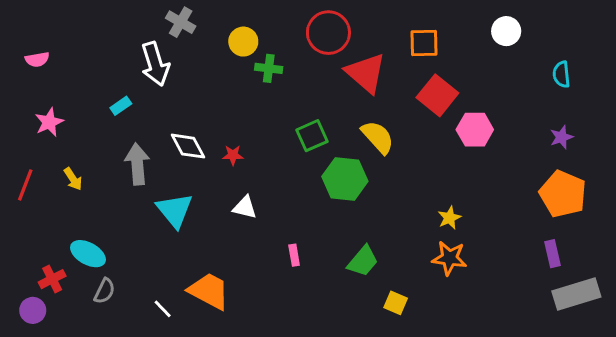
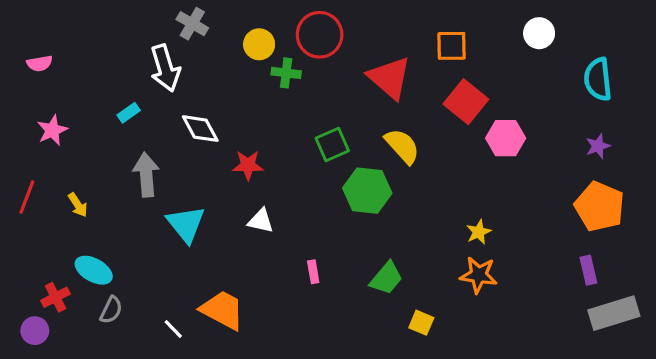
red circle: (328, 33) -> (320, 35), moved
cyan semicircle: (561, 74) -> (598, 79), size x1.5
white diamond: (188, 146) -> (200, 129), moved
red star: (233, 155) -> (248, 165), size x1.4
yellow arrow: (73, 179) -> (78, 205), moved

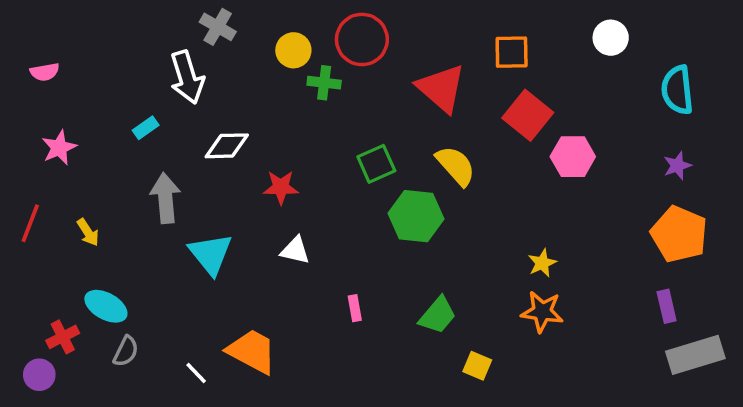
white diamond: (200, 129) -> (227, 146), turned -63

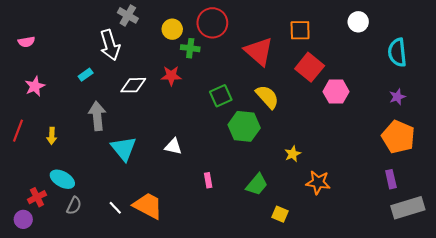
red star: (281, 187) -> (171, 76), moved
yellow arrow: (88, 232) -> (52, 136), turned 35
yellow star: (542, 263) -> (293, 154), moved
white line: (196, 373) -> (115, 208), moved

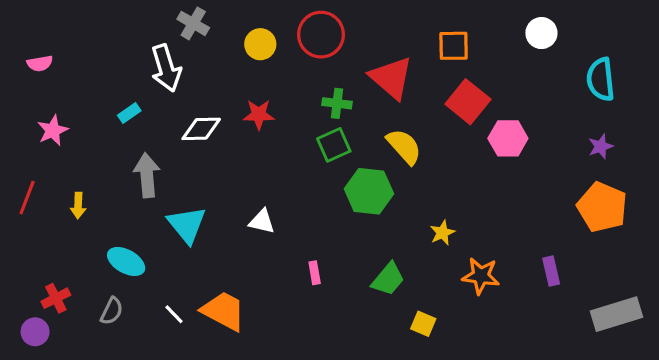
green cross: (190, 48) -> (337, 103), moved
cyan ellipse: (62, 179) -> (126, 261), moved
purple rectangle: (391, 179) -> (551, 271), moved

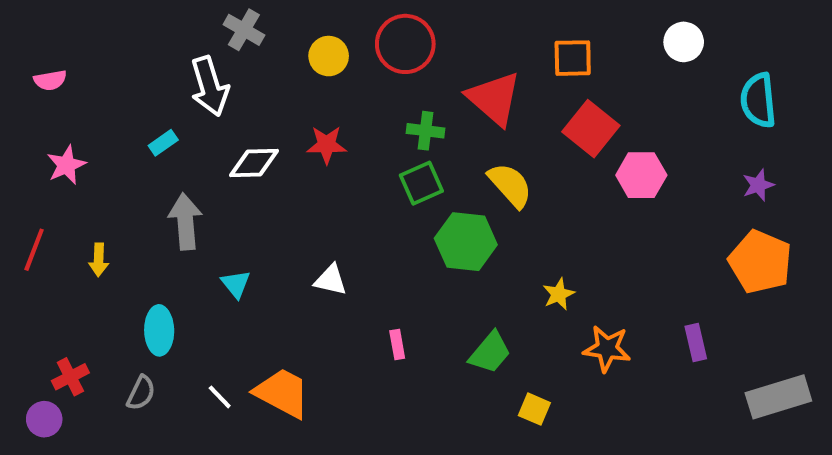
cyan triangle: (187, 225) -> (236, 284), size x0.6
cyan ellipse: (126, 261) -> (159, 330), turned 60

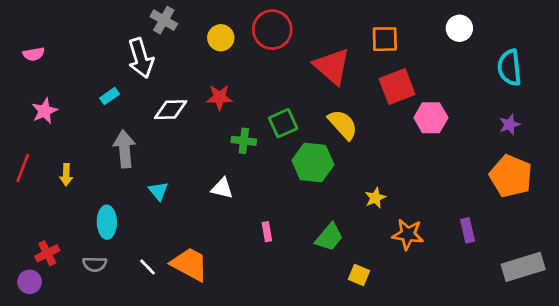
red square: (591, 129) -> (397, 87), turned 30
green cross: (425, 131) -> (244, 141), moved
gray semicircle: (141, 393) -> (95, 264), turned 65

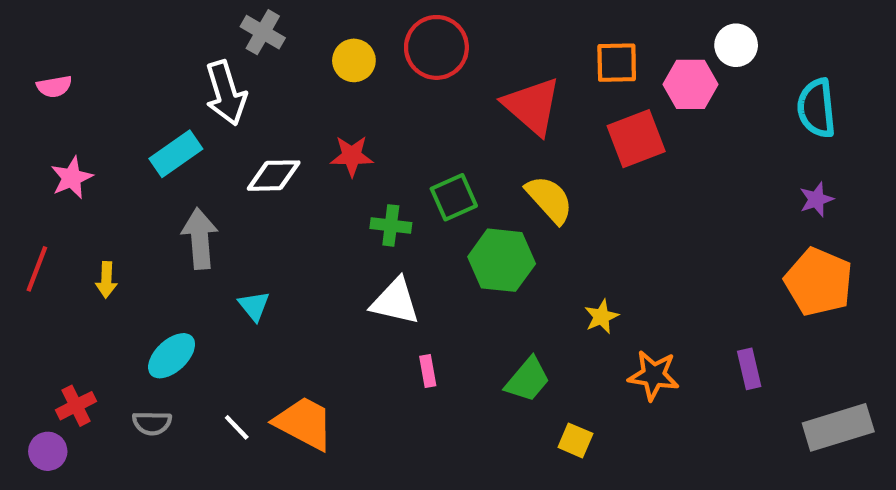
cyan rectangle: (110, 96) -> (176, 154), size x1.6
pink hexagon: (431, 118) -> (691, 84), moved
white triangle: (222, 188) -> (395, 301), moved, size x1.4
cyan ellipse: (107, 222) -> (172, 356), turned 48

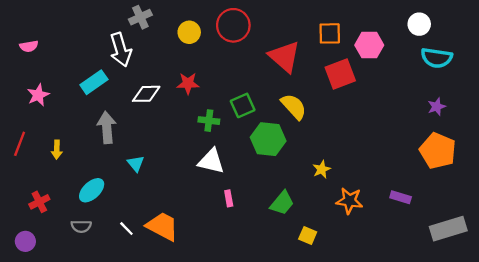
gray cross: (263, 32) -> (140, 17), turned 35
white circle: (736, 45) -> (419, 24), moved
cyan semicircle: (816, 108) -> (437, 58), turned -76
purple rectangle: (749, 369) -> (401, 197), turned -60
red cross: (76, 406) -> (39, 202), moved

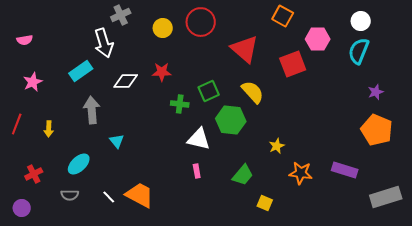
orange square: (330, 33) -> (283, 16), moved, turned 30
cyan semicircle: (437, 58) -> (359, 51), moved, turned 104
white triangle: (211, 161) -> (199, 139), moved
purple rectangle: (401, 197) -> (345, 170), size x1.4

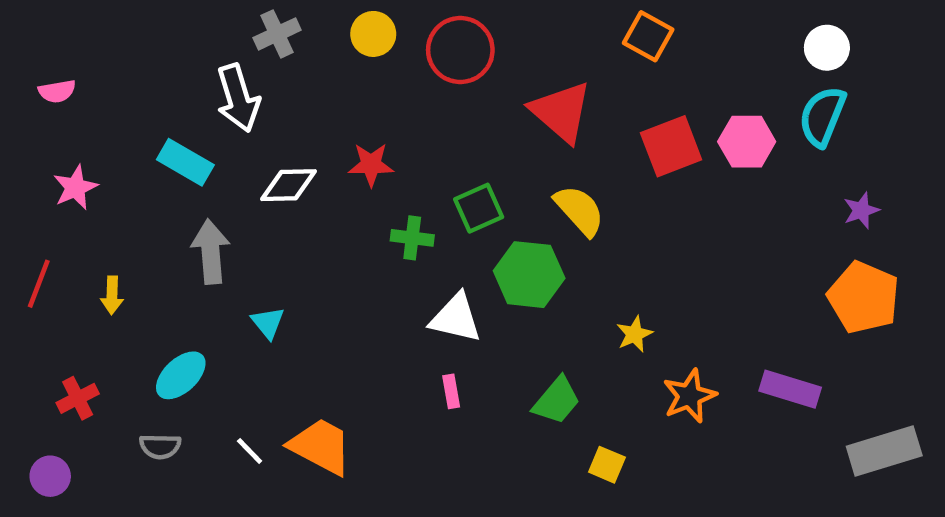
yellow circle: (163, 28) -> (373, 34), moved
pink hexagon: (318, 39) -> (747, 142), moved
cyan rectangle: (81, 71) -> (185, 162), turned 65
orange star: (301, 173) -> (689, 396), turned -30

